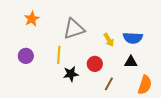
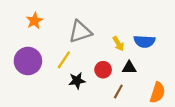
yellow line: (59, 55) -> (64, 60), turned 30
purple circle: (26, 56) -> (28, 61), size x1.6
black triangle: (131, 62) -> (129, 68), moved

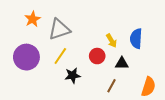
gray triangle: (80, 32) -> (59, 29), moved
blue semicircle: (144, 41) -> (136, 39), turned 90
red circle: (103, 70) -> (97, 56), moved

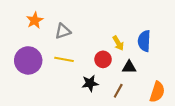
gray triangle: (59, 29) -> (63, 31), size x0.7
yellow line: (60, 56) -> (64, 59), turned 66
black star: (73, 75) -> (90, 83), moved

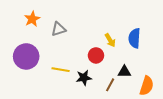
yellow line: (64, 59) -> (61, 70), moved
black triangle: (129, 67) -> (124, 72), moved

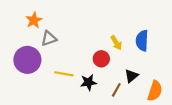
gray triangle: (59, 29) -> (49, 38), moved
black triangle: (124, 72) -> (131, 76), turned -40

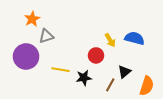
blue semicircle: (142, 41) -> (135, 38), turned 102

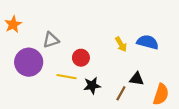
orange star: (32, 19) -> (13, 24), moved
red circle: (96, 55) -> (81, 58), moved
black triangle: (124, 72) -> (137, 79), turned 48

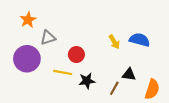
orange star: (13, 24) -> (28, 20), moved

